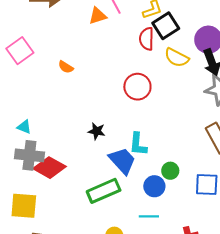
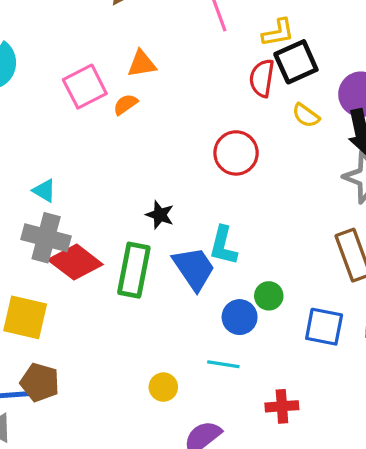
orange triangle: (98, 16) -> (142, 64), moved
pink square: (20, 51) -> (85, 87), moved
yellow semicircle: (177, 58) -> (306, 115), size x0.7
orange semicircle: (66, 67) -> (125, 104), turned 105
green rectangle: (104, 191) -> (134, 270), moved, turned -64

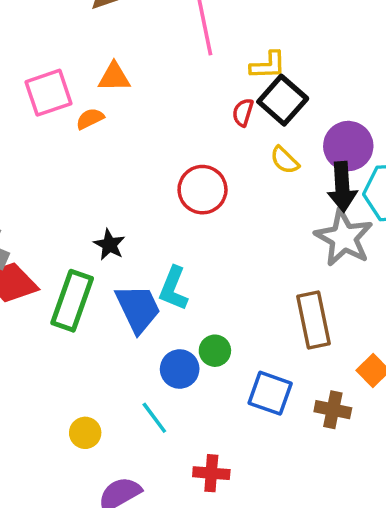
black square: (296, 62) -> (283, 100), turned -33
red semicircle: (262, 78) -> (243, 112), size x0.7
cyan line: (223, 364) -> (154, 418), turned 36

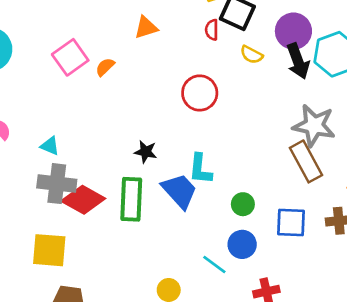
orange triangle: (114, 77) -> (146, 27), moved
gray star: (344, 238) -> (314, 126), moved
blue circle: (180, 369) -> (242, 244), moved

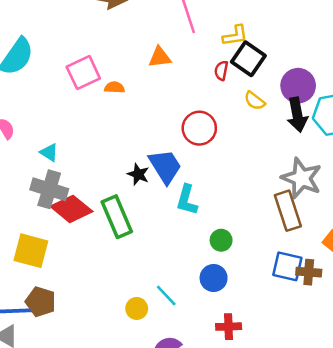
orange semicircle: (105, 67) -> (114, 87), turned 36
blue trapezoid: (179, 191) -> (165, 166), moved
green rectangle: (131, 199) -> (117, 217), turned -36
blue square: (291, 222) -> (287, 266), moved
cyan line: (214, 265) -> (166, 295), moved

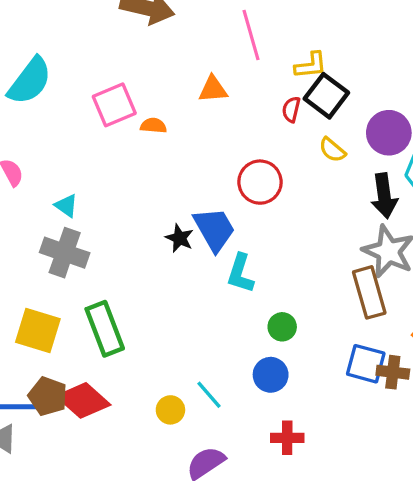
black arrow: (297, 115) -> (384, 196), moved
red diamond: (71, 209) -> (83, 400), moved
green rectangle: (117, 217) -> (105, 329), moved

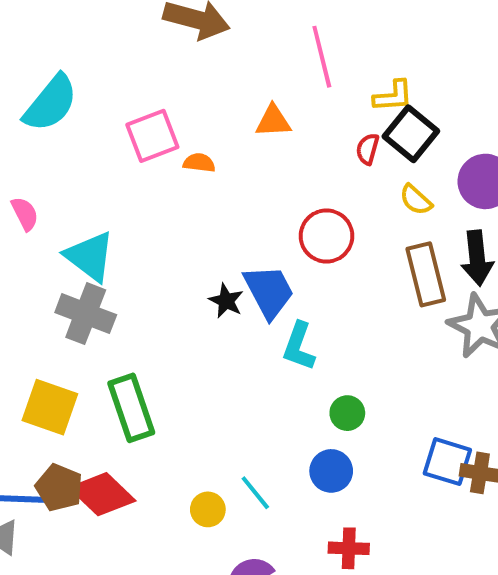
cyan triangle: (66, 206) -> (90, 256), size x1.8
brown rectangle: (369, 292) -> (426, 274), moved

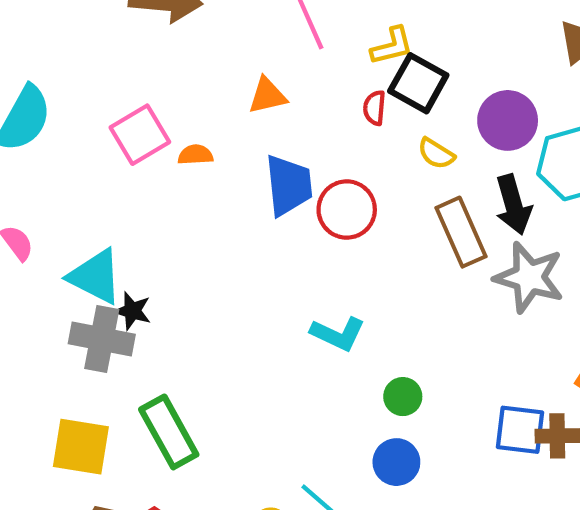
blue trapezoid: (269, 291) -> (289, 185), moved, turned 32
black star: (226, 301) -> (132, 311), moved
cyan L-shape: (299, 346) -> (338, 334), turned -75

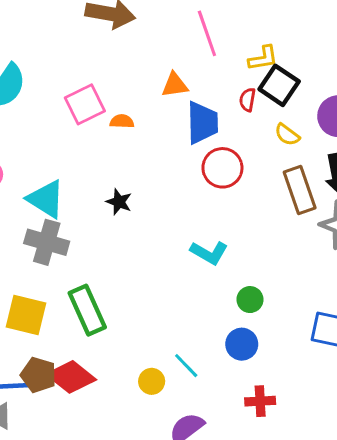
blue trapezoid: (289, 185) -> (202, 123), moved
black star: (132, 311) -> (119, 202), moved

